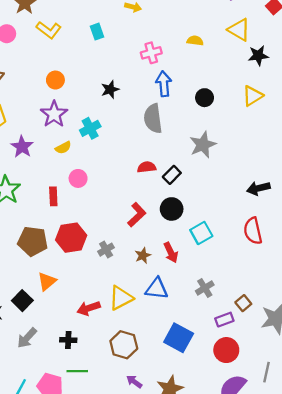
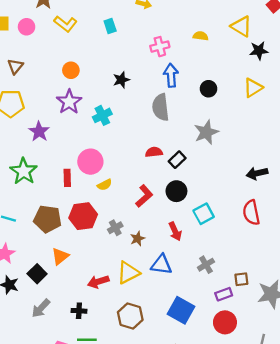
yellow semicircle: (63, 148) -> (105, 185), moved
pink circle: (78, 178) -> (90, 162), size x1.5
brown star: (143, 255) -> (137, 239), moved
brown square: (243, 303) -> (241, 279), turned 32

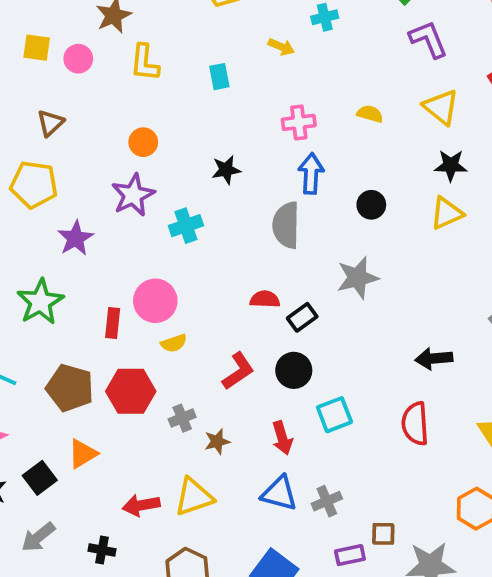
yellow L-shape: (65, 24) -> (145, 63), turned 50
black star: (259, 51) -> (451, 165), moved
blue triangle: (161, 265) -> (279, 493), moved

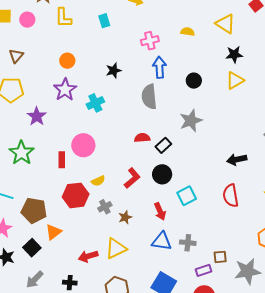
yellow semicircle: (174, 343) -> (98, 181), moved
brown pentagon: (70, 388) -> (34, 210), moved
gray cross: (327, 501) -> (188, 243), turned 35

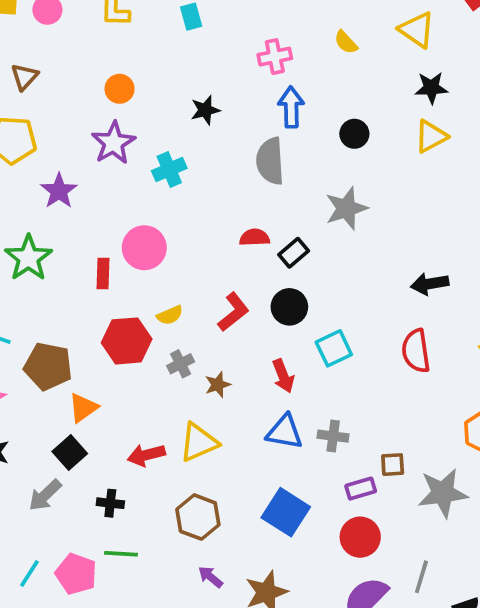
yellow semicircle: (188, 32) -> (346, 42), turned -144
black square: (32, 248) -> (70, 452), moved

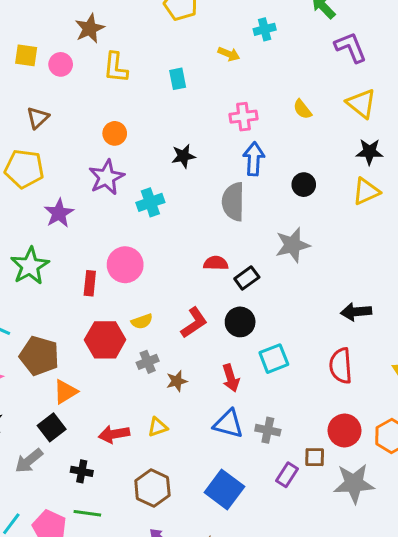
yellow triangle: (199, 442) -> (158, 427), size x0.6
purple rectangle: (361, 489) -> (287, 475), turned -45
red circle: (360, 537) -> (344, 430), moved

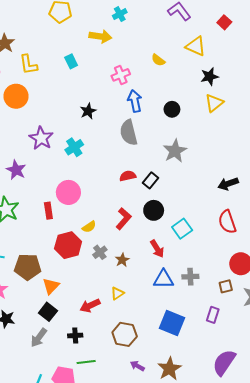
yellow arrow: (229, 54) -> (100, 36), size x1.5
orange circle: (115, 133) -> (16, 96), moved, size x1.5
purple rectangle: (287, 475) -> (213, 315), moved

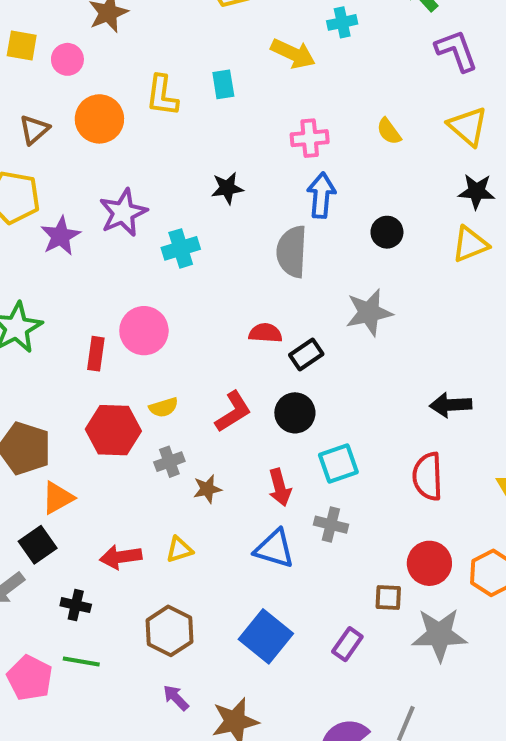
yellow L-shape: (28, 65) -> (162, 96), moved
purple star: (16, 170) -> (61, 236), moved
gray cross: (190, 277) -> (331, 525), moved

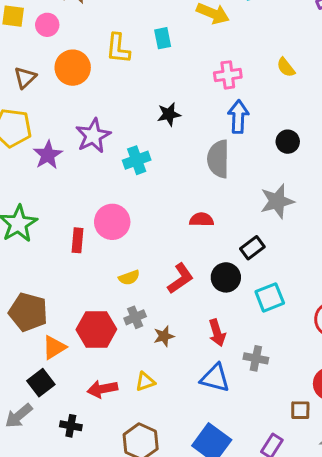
black rectangle: (306, 354) -> (252, 248), moved
red hexagon: (113, 430) -> (96, 329), moved
cyan square: (338, 464) -> (270, 297), moved

